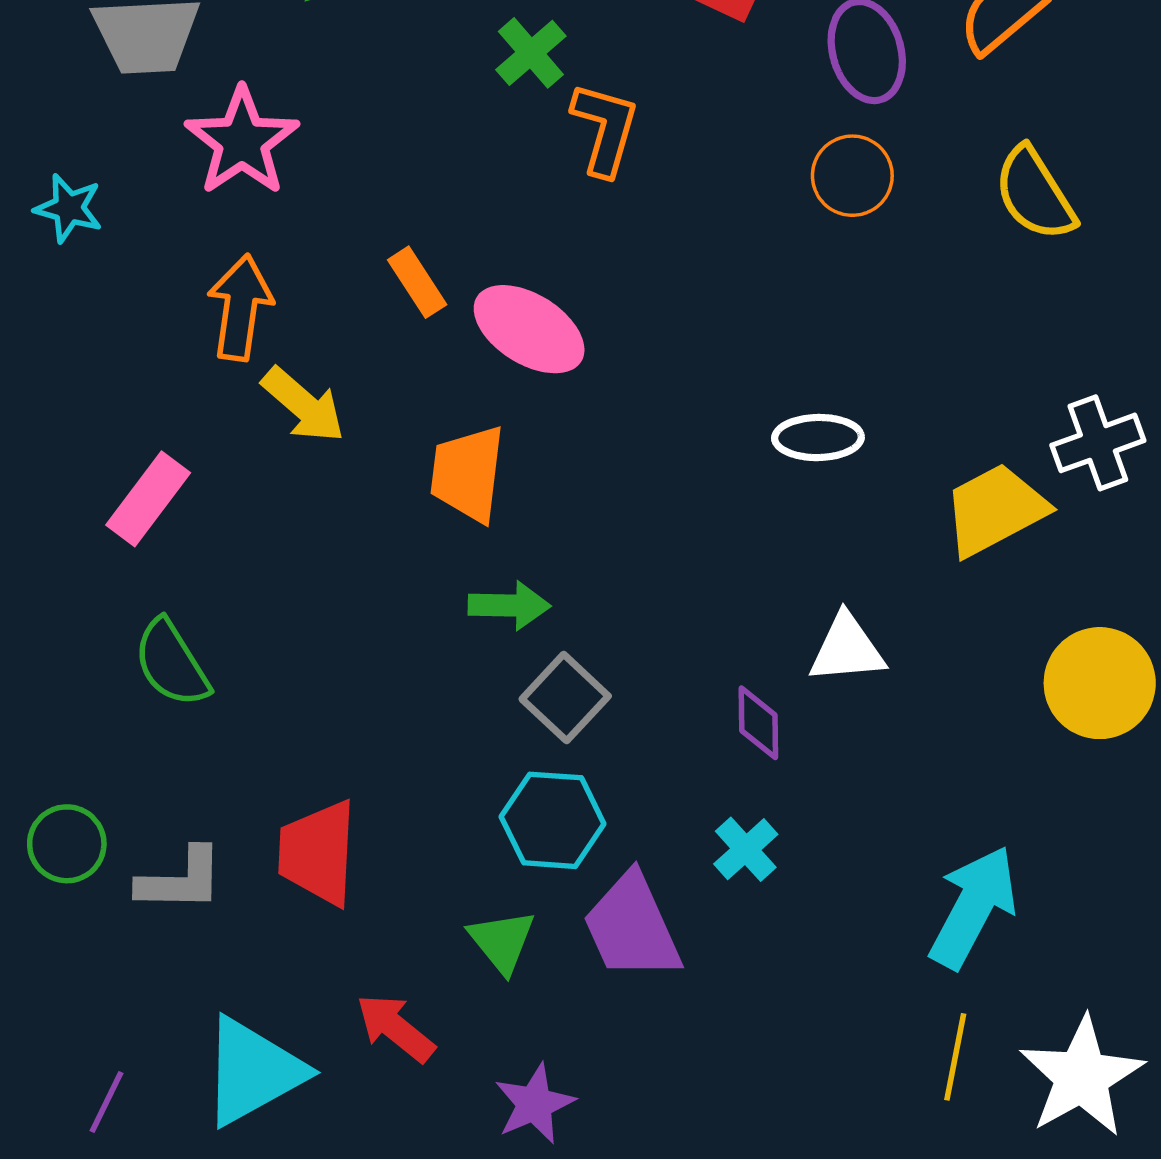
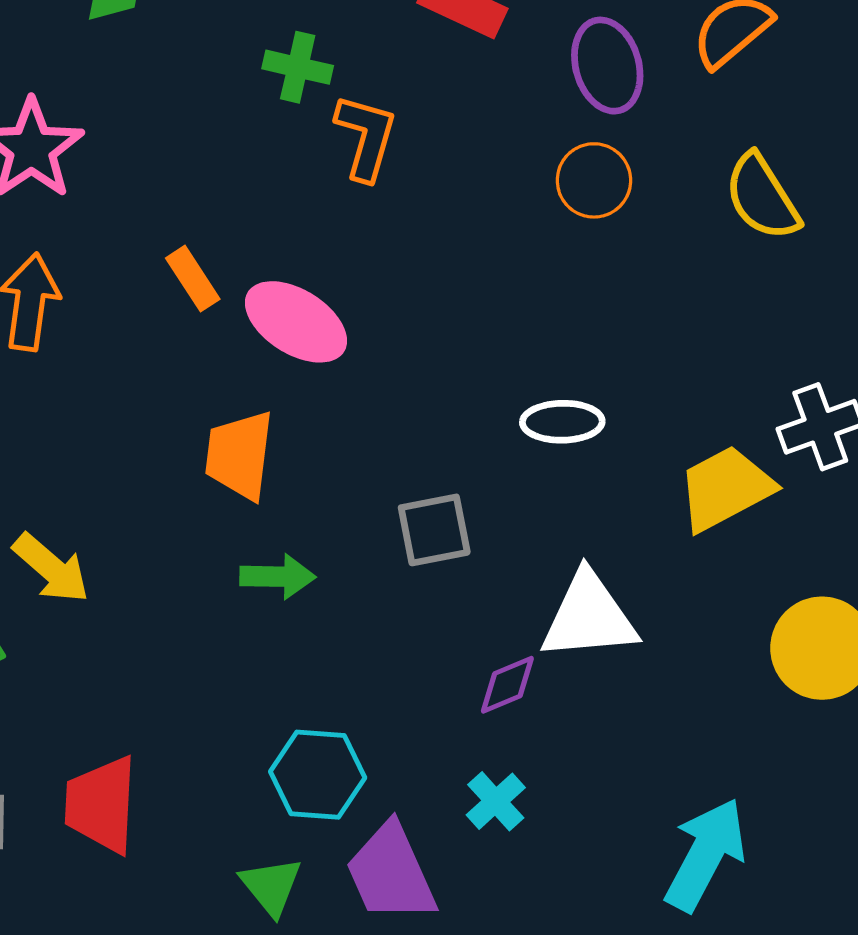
green cross: (531, 53) -> (298, 67), turned -36
yellow arrow: (303, 405) -> (51, 568), moved
white triangle: (847, 649) -> (589, 616), size x1.4
gray square: (565, 698) -> (434, 530), moved, turned 36
purple diamond: (758, 723) -> (507, 685), turned 68

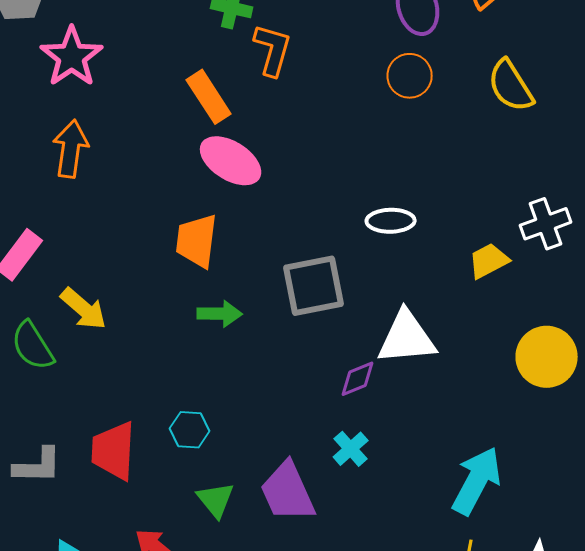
orange rectangle: (193, 279) -> (209, 97), moved, size x1.4
yellow trapezoid: (725, 488) -> (489, 261), size x0.7
gray square: (434, 530) -> (314, 286), size x1.4
cyan hexagon: (318, 775) -> (190, 430), moved, size x0.7

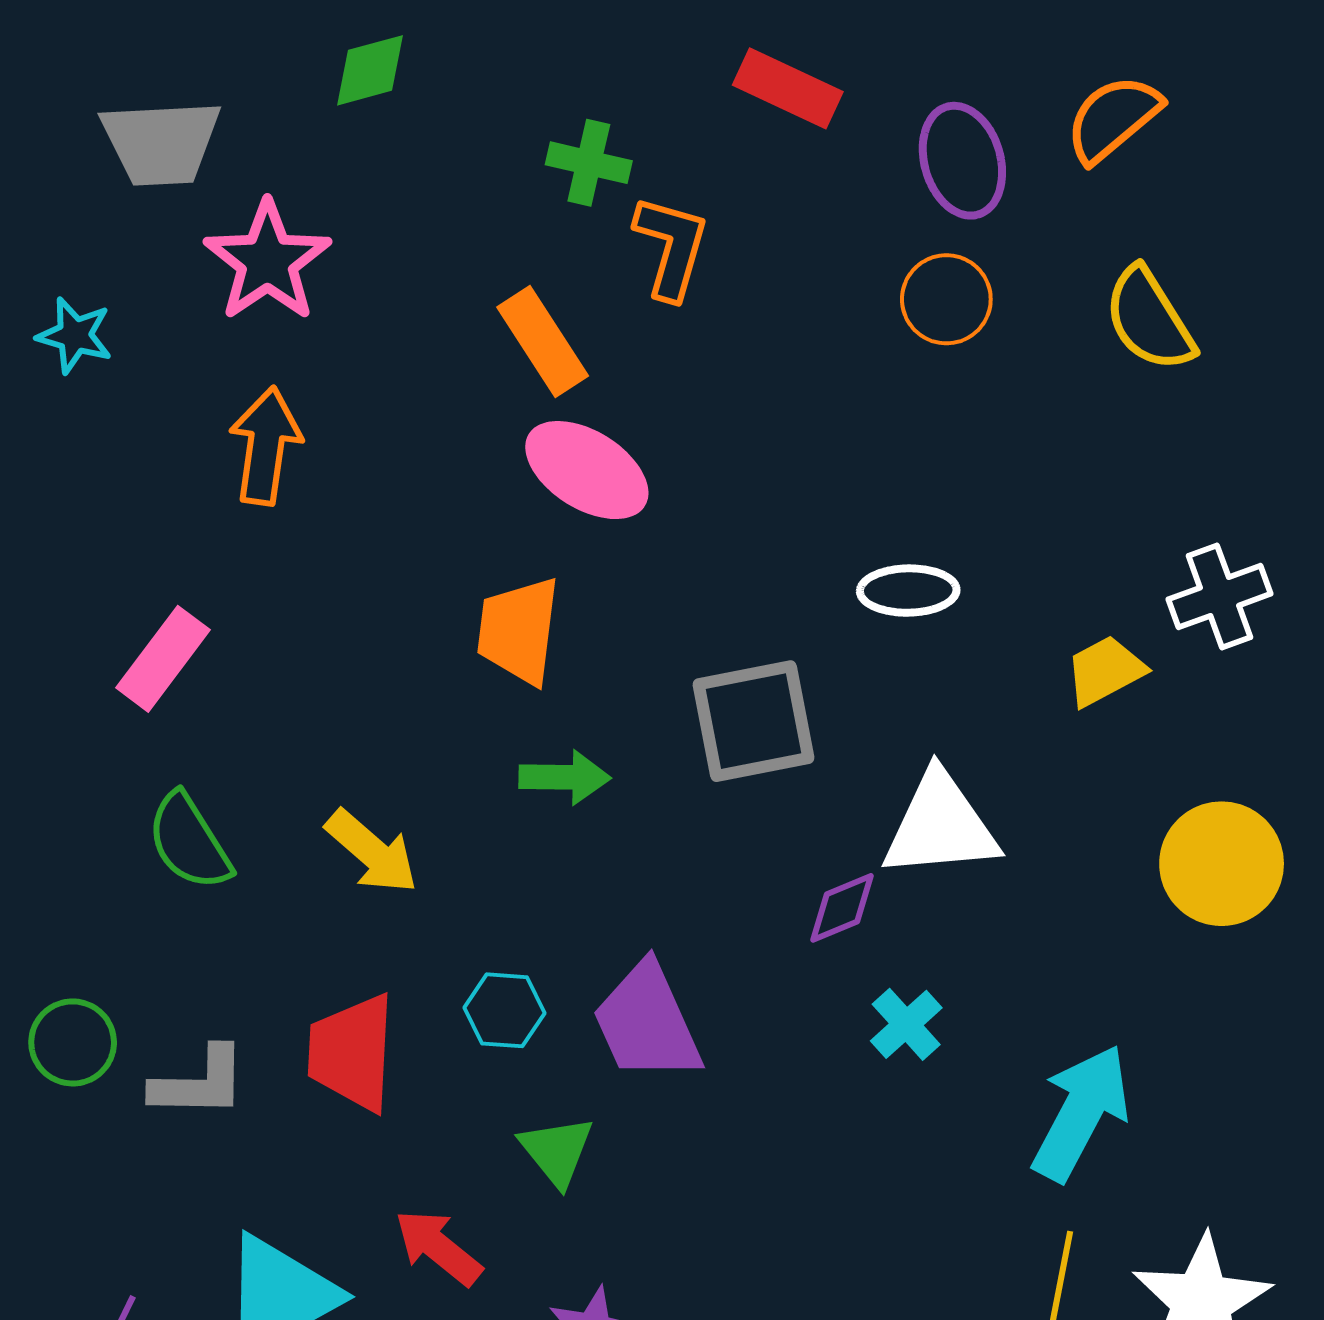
yellow arrow: (84, 309) -> (372, 852), moved
cyan cross: (351, 449) -> (906, 1024), moved
purple trapezoid: (288, 492) -> (647, 1022), moved

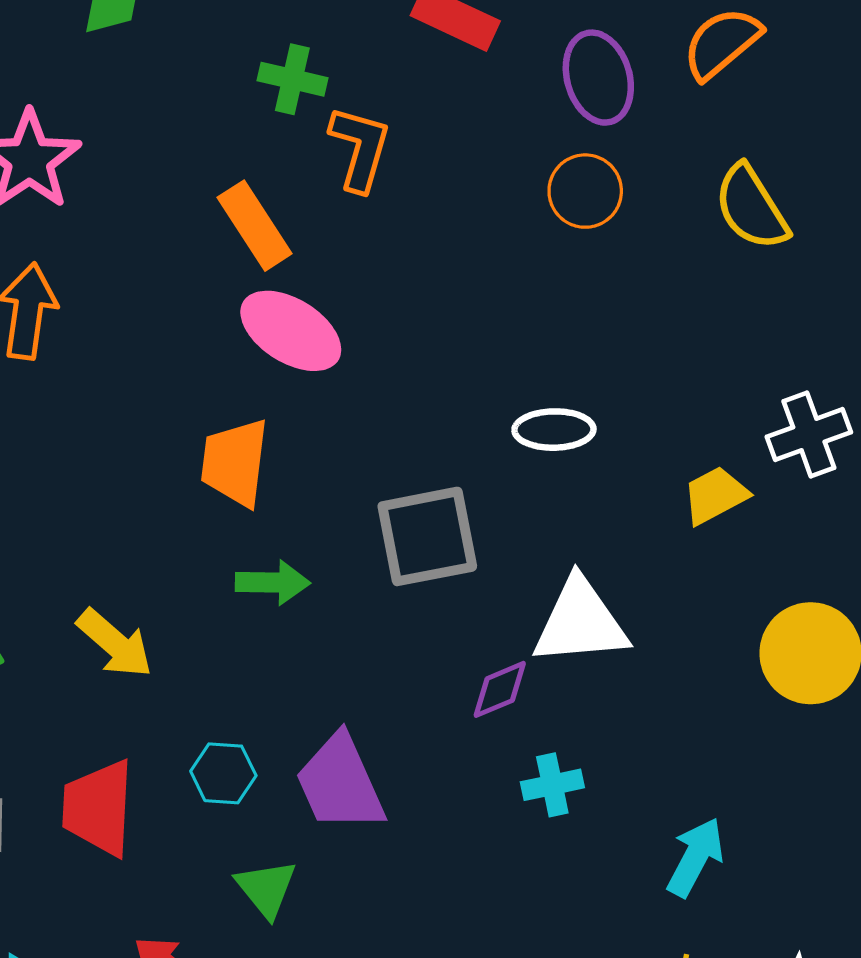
cyan cross: (906, 1024) -> (552, 785), turned 30
cyan arrow: (1081, 1113) -> (695, 857), size x0.7

